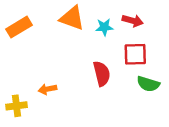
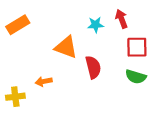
orange triangle: (72, 18) -> (66, 47), moved
red arrow: (133, 21) -> (122, 19), turned -126
red square: (135, 54) -> (137, 47), moved

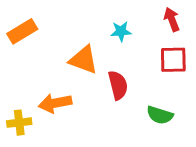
red arrow: (122, 19) -> (172, 19), moved
green semicircle: (136, 77) -> (160, 115), moved
orange arrow: (44, 81) -> (55, 103), size x1.5

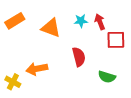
red arrow: (172, 19) -> (100, 22), moved
orange triangle: (84, 60) -> (51, 28), moved
yellow cross: (19, 123) -> (13, 82), turned 35

